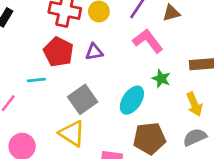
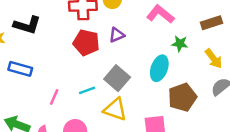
cyan line: (36, 80) -> (87, 90), moved

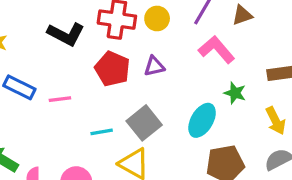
black L-shape: (27, 25) -> (66, 34), moved
pink line: (54, 97) -> (60, 99), moved, turned 49

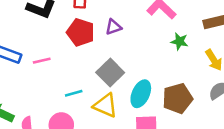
cyan ellipse: (202, 120) -> (141, 94), moved
cyan line: (102, 132) -> (74, 93), moved

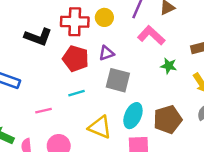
pink line: (42, 61) -> (44, 111), moved
gray square: (110, 73) -> (118, 80), moved, turned -30
cyan line: (74, 93) -> (76, 93), moved

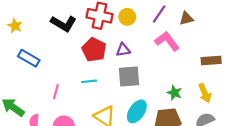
green star: (169, 66) -> (175, 93), moved
gray square: (118, 80) -> (129, 77), turned -30
pink line: (44, 111) -> (56, 92), turned -72

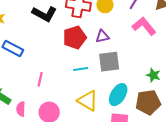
red pentagon: (94, 50) -> (75, 37), turned 30
cyan line: (89, 81) -> (81, 69), moved

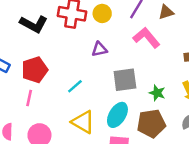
red pentagon: (75, 37) -> (35, 70), moved
gray square: (109, 62) -> (125, 80), moved
cyan line: (81, 69) -> (75, 86), turned -32

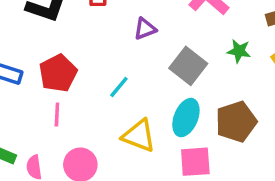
gray square: (125, 80) -> (188, 66), turned -35
green star: (157, 93) -> (239, 51), moved

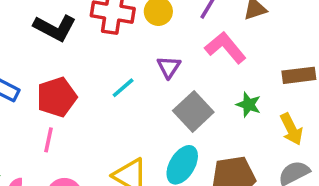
purple triangle: (145, 29) -> (169, 67), moved, turned -45
cyan line: (119, 87) -> (123, 88), moved

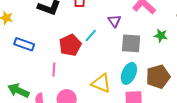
red pentagon: (57, 97) -> (70, 45), moved
gray square: (193, 111) -> (131, 43), turned -35

